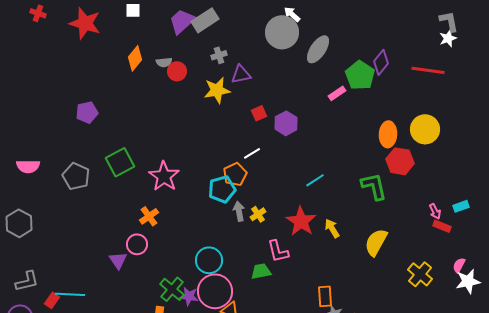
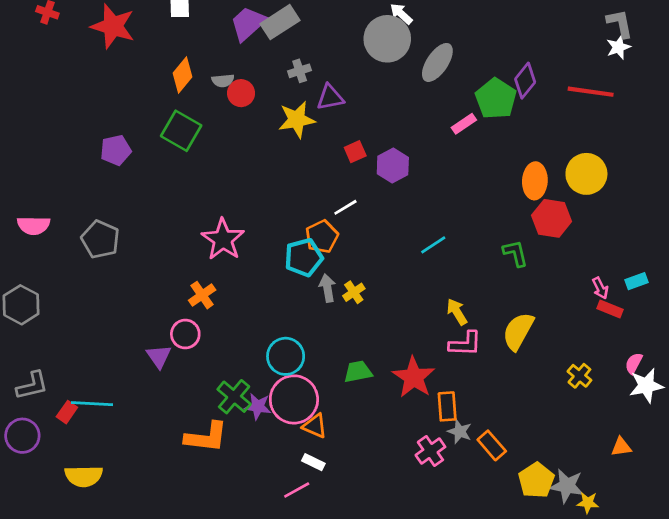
green square: (120, 162) -> (181, 131), moved, turned -32
green L-shape: (374, 186) -> (515, 253), size x0.7
red star: (301, 221) -> (414, 377), moved
pink L-shape: (278, 251) -> (465, 344), moved, turned -75
yellow cross: (420, 274) -> (579, 376), size x0.7

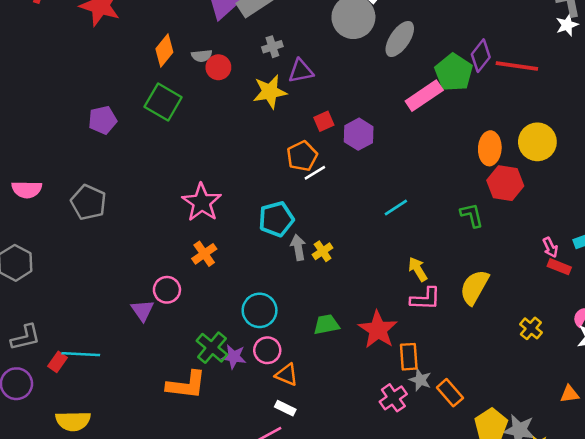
red line: (591, 92) -> (517, 66), moved
pink rectangle: (464, 124) -> (424, 96), size x1.6
orange pentagon: (322, 237) -> (302, 156), moved
orange cross: (202, 295) -> (204, 254), moved
pink circle: (294, 399) -> (267, 350), size x0.6

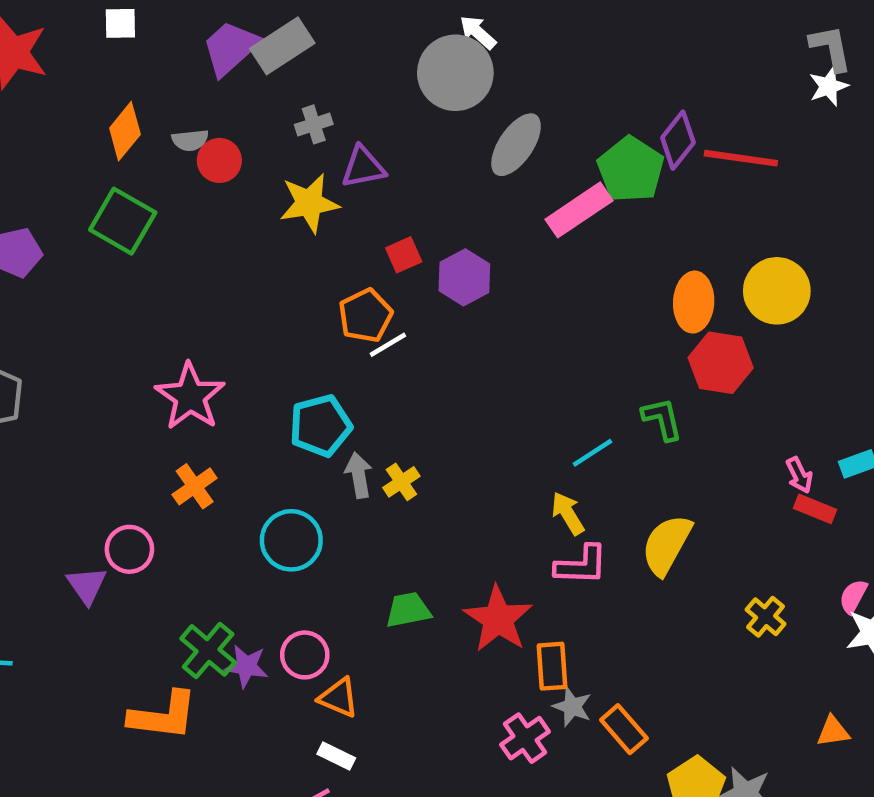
gray ellipse: (400, 39) -> (516, 145), moved
cyan line: (396, 207) -> (592, 453), moved
cyan circle: (260, 310) -> (291, 540), moved

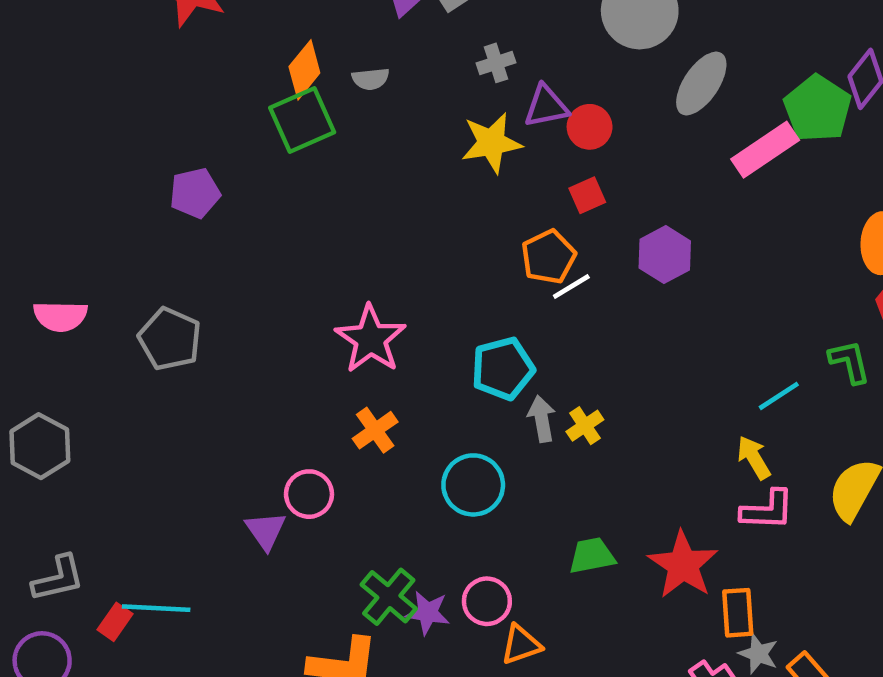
red circle: (219, 160) -> (590, 127), moved
green square: (123, 221) -> (302, 120), moved, turned 36
purple hexagon: (464, 277) -> (665, 255), moved
orange triangle: (338, 698) -> (521, 645), turned -42

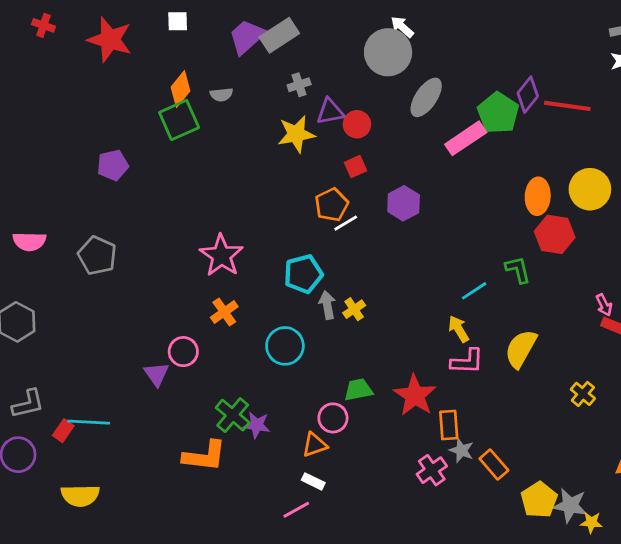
pink circle: (487, 601) -> (333, 418), moved

